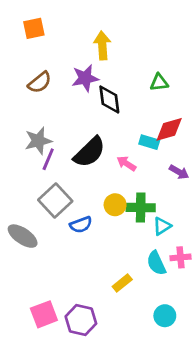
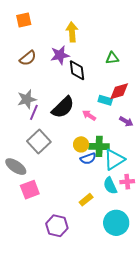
blue semicircle: (81, 225) -> (88, 159), moved
cyan triangle: (162, 226) -> (114, 160), size x1.6
pink square: (44, 314) -> (30, 190), moved
cyan circle: (165, 316) -> (116, 223), size x1.6

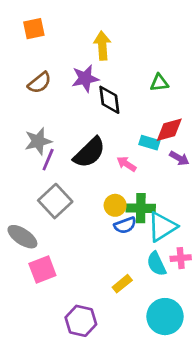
purple arrow: (126, 121) -> (179, 158), moved

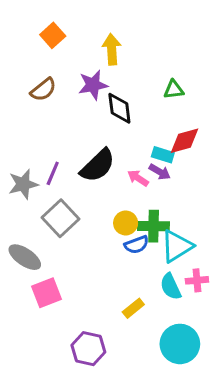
orange square: (34, 29) -> (53, 35), moved, turned -30
gray star: (38, 141) -> (23, 184), moved
purple arrow: (179, 158) -> (160, 172), moved

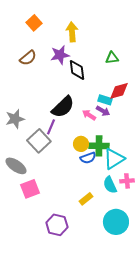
purple line: (53, 173) -> (51, 127), moved

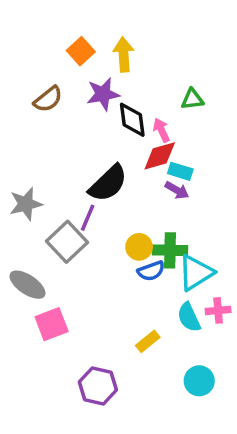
orange square: (34, 23) -> (81, 51), moved
red diamond: (119, 91) -> (160, 156), moved
pink arrow: (89, 115) -> (161, 130), moved, turned 32
cyan circle: (116, 222) -> (199, 381), size x0.7

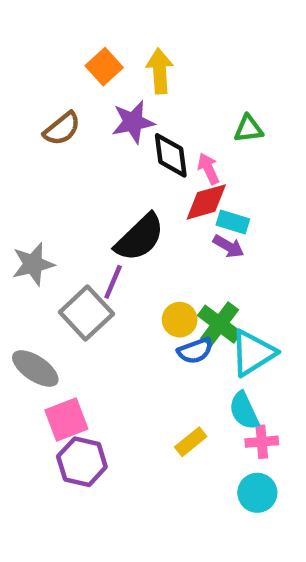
green cross: (170, 250) -> (220, 324), turned 36
pink cross: (218, 310) -> (262, 442), moved
purple hexagon: (98, 386) -> (82, 462), moved

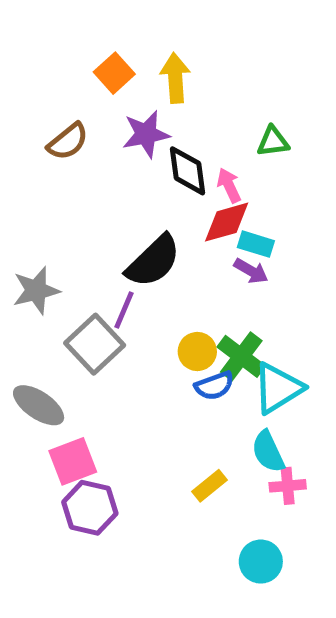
cyan circle: (257, 493) -> (261, 562), moved

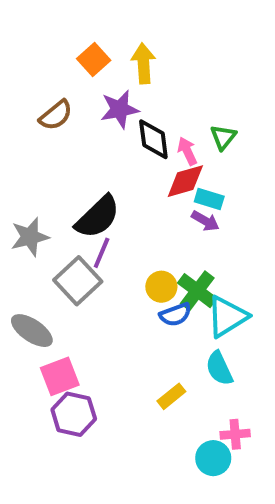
green triangle: (273, 141) -> (223, 137), moved, turned -44
black semicircle: (153, 261) -> (98, 217), moved
pink cross: (288, 486) -> (235, 434), moved

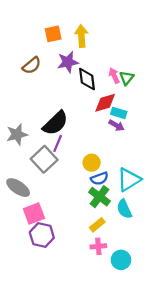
orange square: (94, 59) -> (53, 34), turned 30
pink arrow: (187, 151) -> (114, 76), moved
green cross: (197, 291) -> (99, 197), moved
pink cross: (235, 434) -> (98, 246), moved

